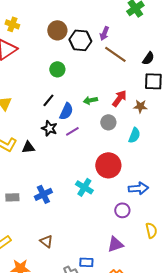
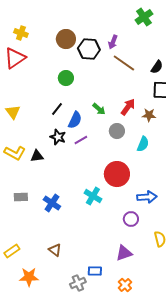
green arrow: (90, 100) -> (99, 109), turned -128
blue cross: (43, 194) -> (52, 203), turned -30
gray rectangle: (12, 197) -> (21, 197), moved

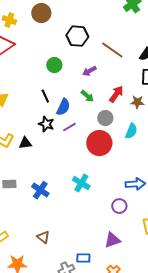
brown circle: (66, 39) -> (41, 13), moved
purple arrow: (113, 42) -> (89, 71), moved, turned 40
black line: (57, 109) -> (45, 96), turned -64
red circle: (117, 174) -> (99, 143), moved

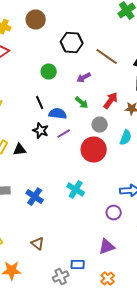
blue semicircle: (63, 107) -> (58, 114), turned -108

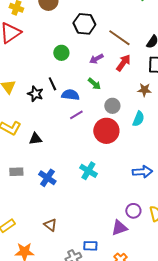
red arrow: (111, 101) -> (123, 63), moved
black star: (41, 131) -> (35, 94), moved
black triangle: (20, 150) -> (35, 139), moved
purple circle: (114, 213) -> (133, 211), moved

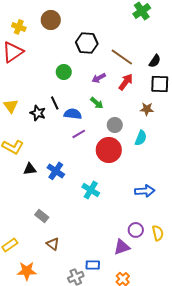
black triangle: (35, 139) -> (30, 169), moved
gray rectangle: (16, 172) -> (42, 216), moved, turned 40
blue cross: (47, 178) -> (56, 171), moved

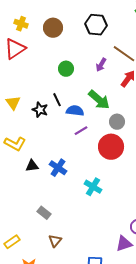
brown circle: (51, 20) -> (53, 28), moved
black hexagon: (87, 43) -> (96, 25), moved
purple arrow: (99, 78) -> (101, 65), moved, turned -32
green arrow: (97, 103) -> (99, 100), size x1.6
brown triangle: (53, 244) -> (55, 241), turned 32

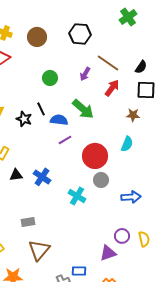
gray circle: (117, 122) -> (101, 180), moved
gray rectangle: (44, 213) -> (28, 222), turned -48
brown triangle: (55, 241) -> (39, 250), size x1.6

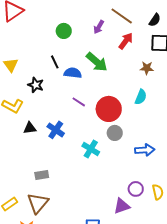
black star: (24, 119) -> (36, 85), moved
purple line: (65, 140) -> (79, 102), moved, turned 64
brown triangle: (39, 250) -> (38, 203), moved

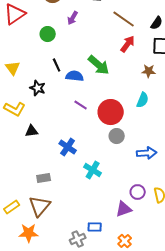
purple arrow: (99, 27) -> (73, 18), moved
green circle: (64, 31) -> (48, 34), moved
blue cross: (56, 130) -> (68, 147), moved
cyan cross: (91, 149) -> (93, 170), moved

